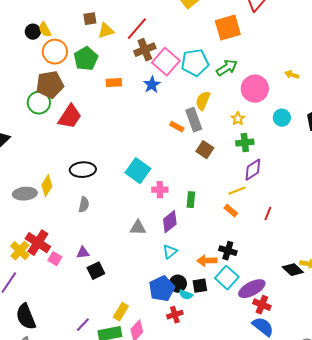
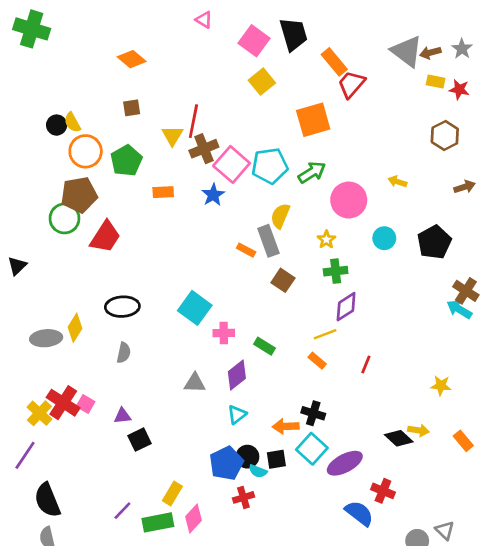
red line: (137, 29) -> (193, 121), turned -30
yellow triangle: (106, 31) -> (172, 136), moved, turned -42
green rectangle: (191, 200) -> (265, 346), turned -63
pink square: (55, 259) -> (86, 404), moved
red cross: (262, 305) -> (383, 491), moved

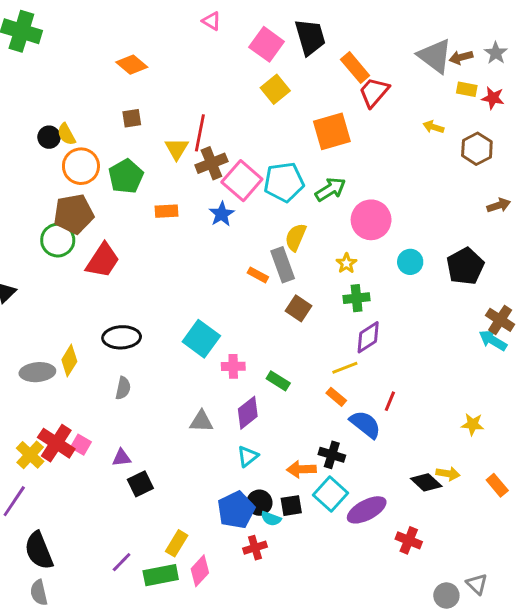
yellow arrow: (397, 182) -> (433, 127), moved
blue semicircle: (359, 513) -> (365, 424), moved

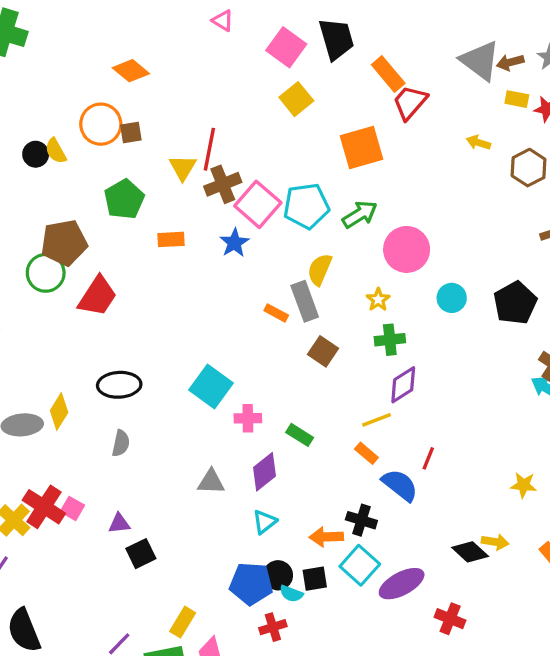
orange circle: (81, 166) -> (101, 124), moved
blue pentagon: (236, 510) -> (251, 584), turned 30

